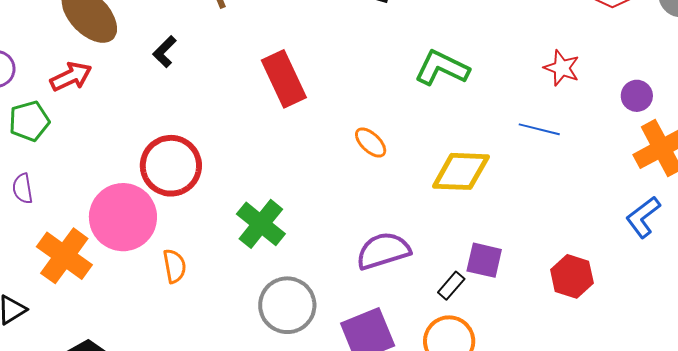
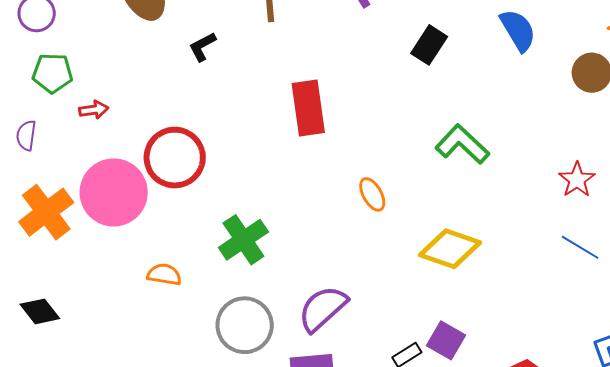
red arrow: (71, 77) -> (94, 110), moved, size x0.7
blue line: (539, 129) -> (580, 247), moved
purple semicircle: (383, 251) -> (323, 309), moved, turned -42
orange semicircle: (175, 266) -> (164, 274), moved, turned -88

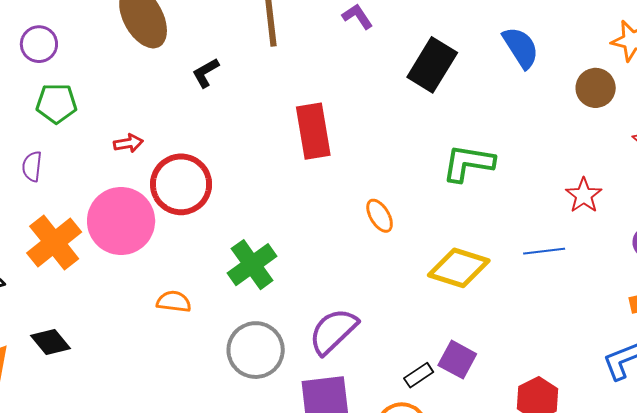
black rectangle: (429, 45) -> (432, 65), size x1.4
red arrow: (94, 110) -> (128, 143), moved
green L-shape: (462, 144) -> (468, 163), turned -32
blue line: (580, 247) -> (544, 251), moved, turned -36

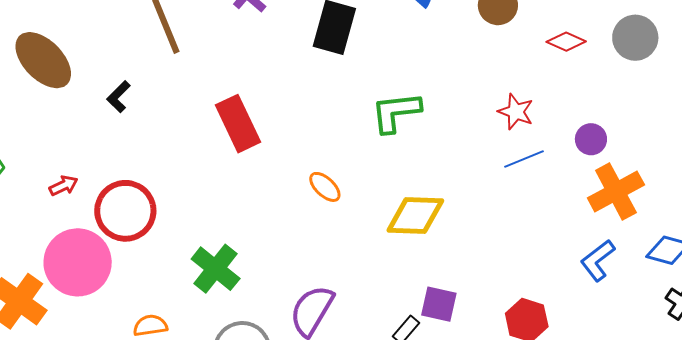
blue line: (544, 251) -> (524, 159), moved

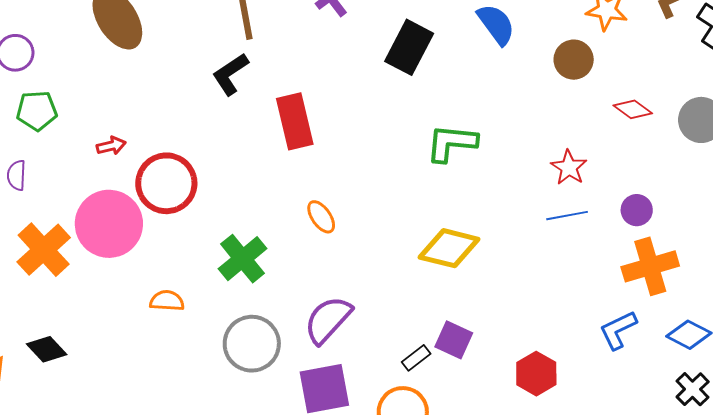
black L-shape: (119, 97) -> (230, 74), moved, size x1.4
orange ellipse: (325, 187) -> (321, 217), moved

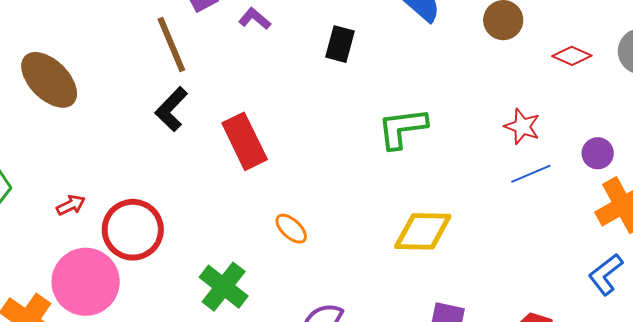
black rectangle: (409, 47) -> (340, 44), size x0.7

